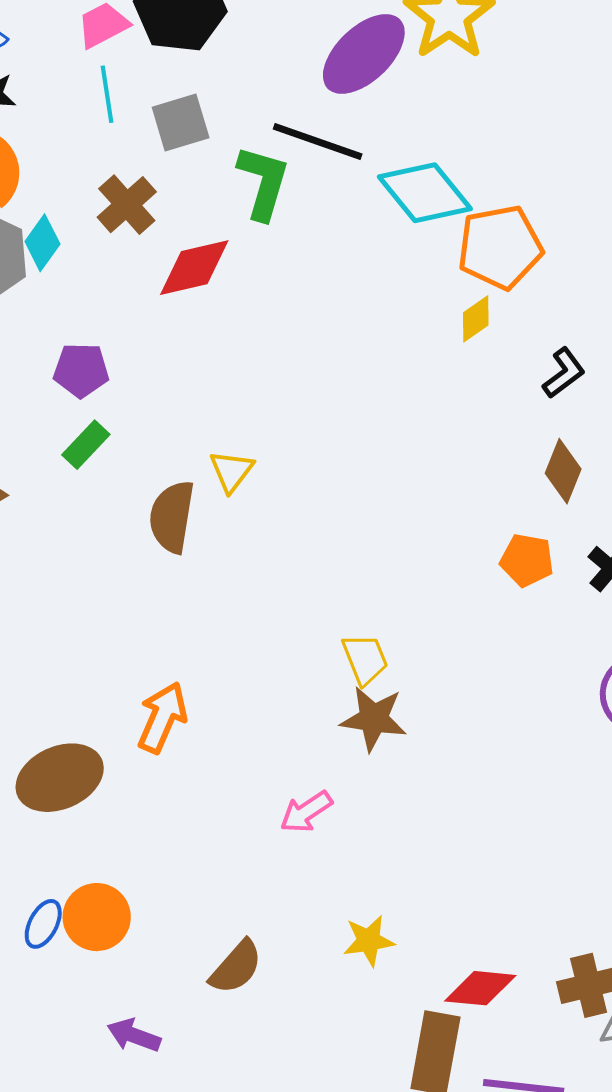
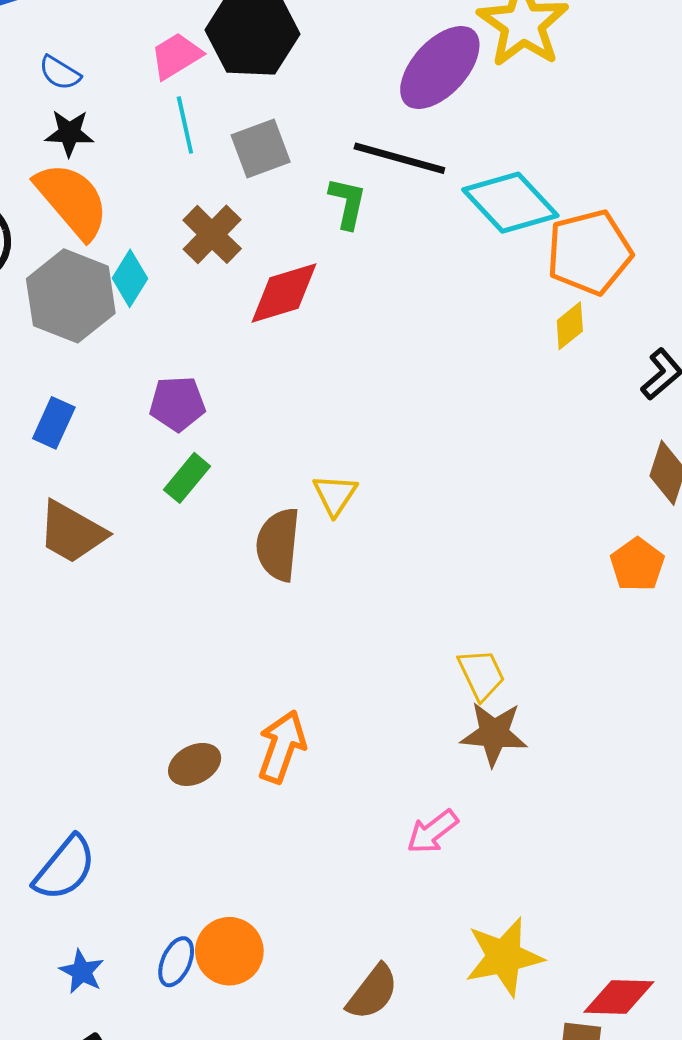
green L-shape: (263, 182) -> (348, 203), size x0.7
orange pentagon: (527, 560) -> (637, 565), turned 30
brown ellipse: (60, 778) -> (195, 764), moved, size x0.6
yellow star: (369, 941) -> (504, 957), size x1.5

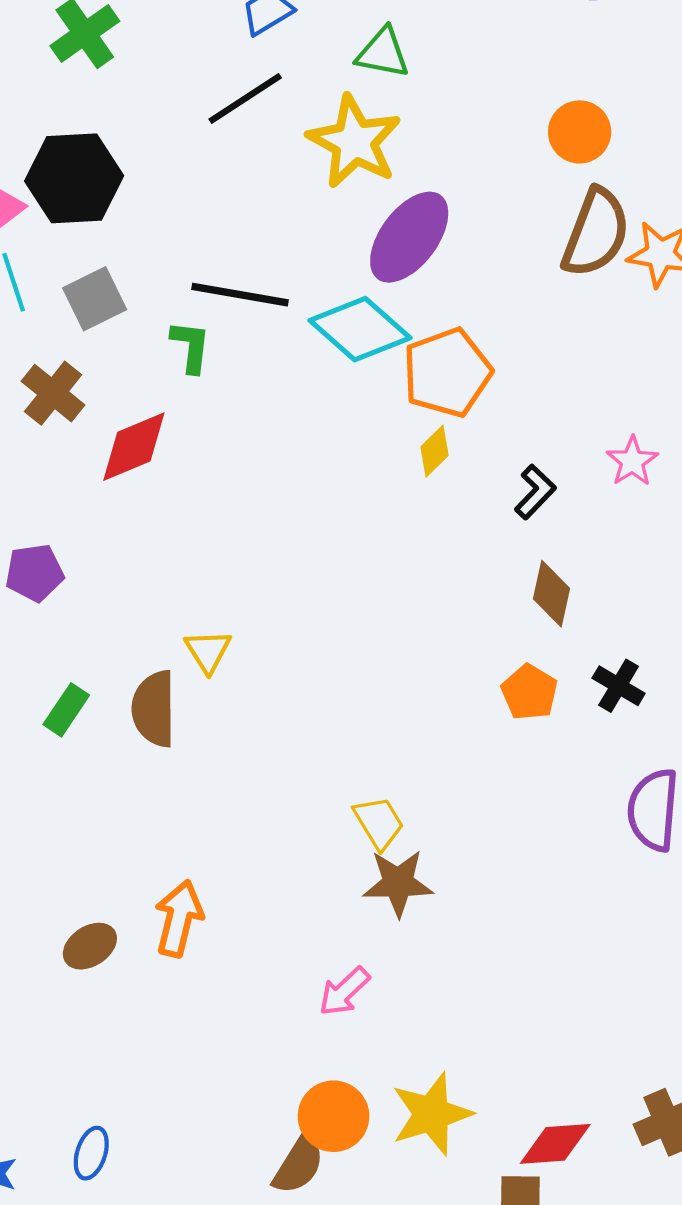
purple ellipse: (440, 67) -> (409, 237), moved
green rectangle: (187, 478) -> (66, 710), moved
orange circle: (229, 951) -> (333, 1116), moved

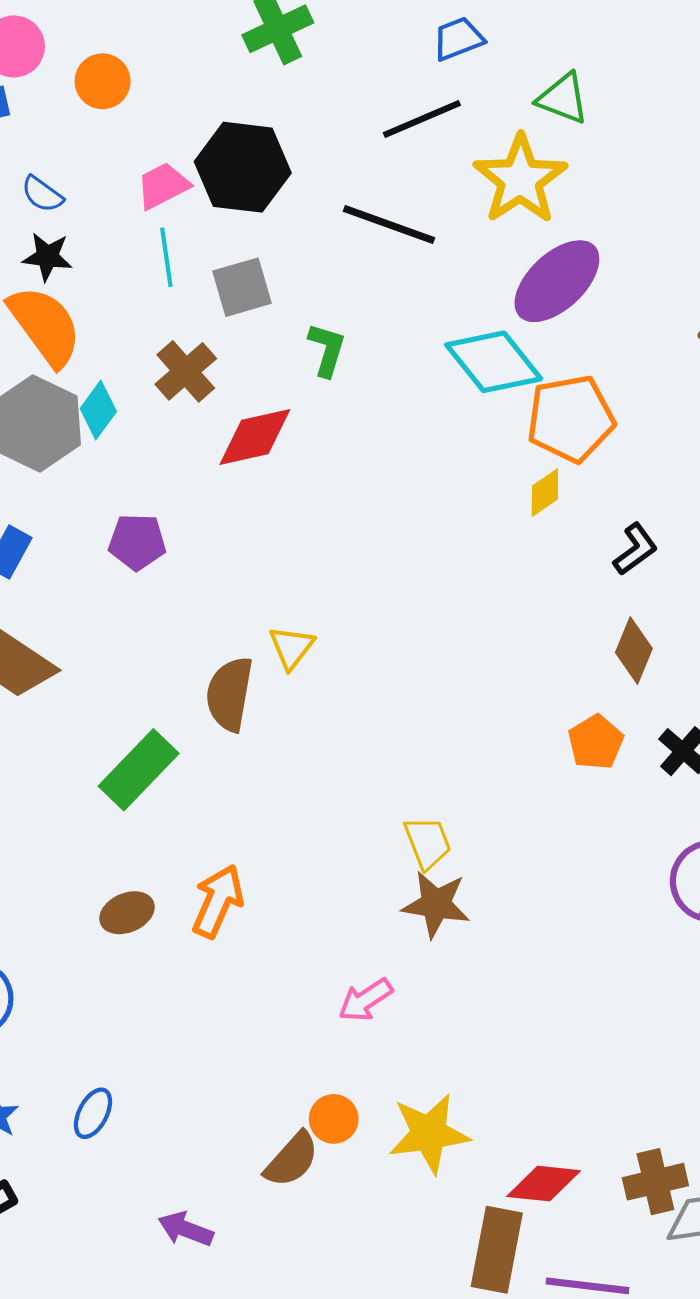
black line: (240, 295) -> (389, 224), moved
green rectangle: (66, 710) -> (139, 770), moved, size x1.6
orange circle: (333, 1116) -> (334, 1119), size x0.7

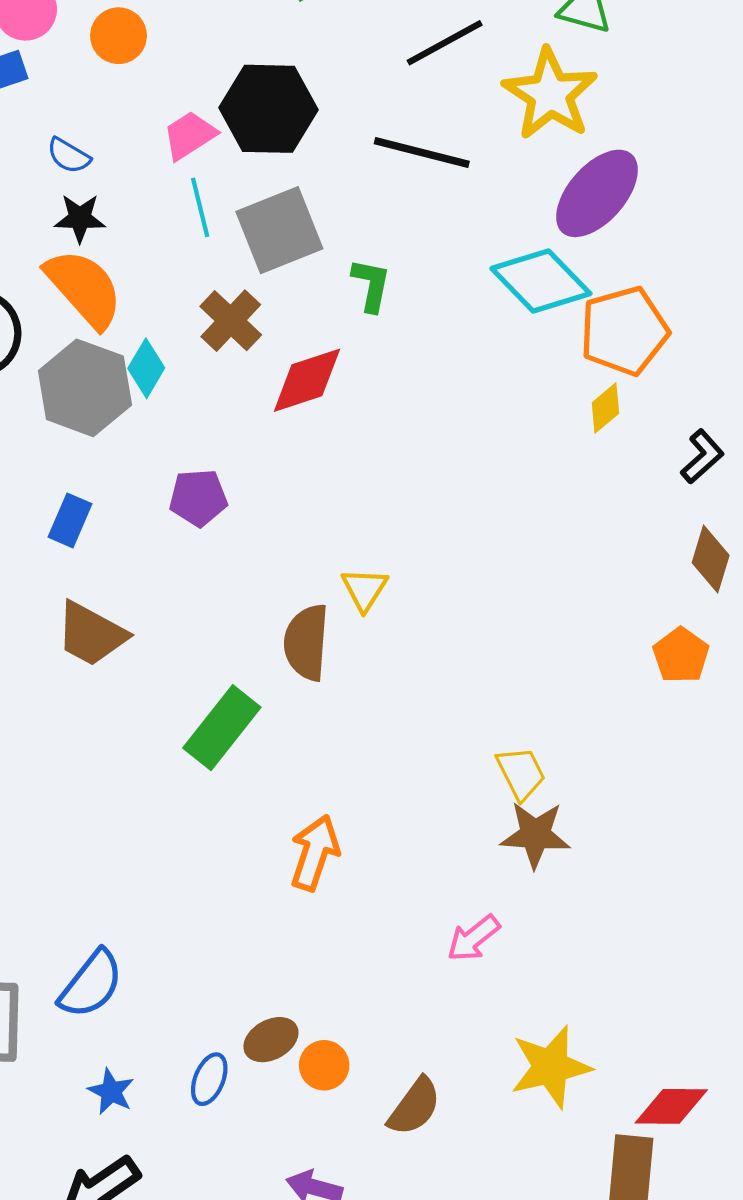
gray square: (242, 287) -> (279, 230), size x1.4
brown ellipse: (127, 913) -> (271, 1040), moved
orange circle: (334, 1119) -> (324, 1065), moved

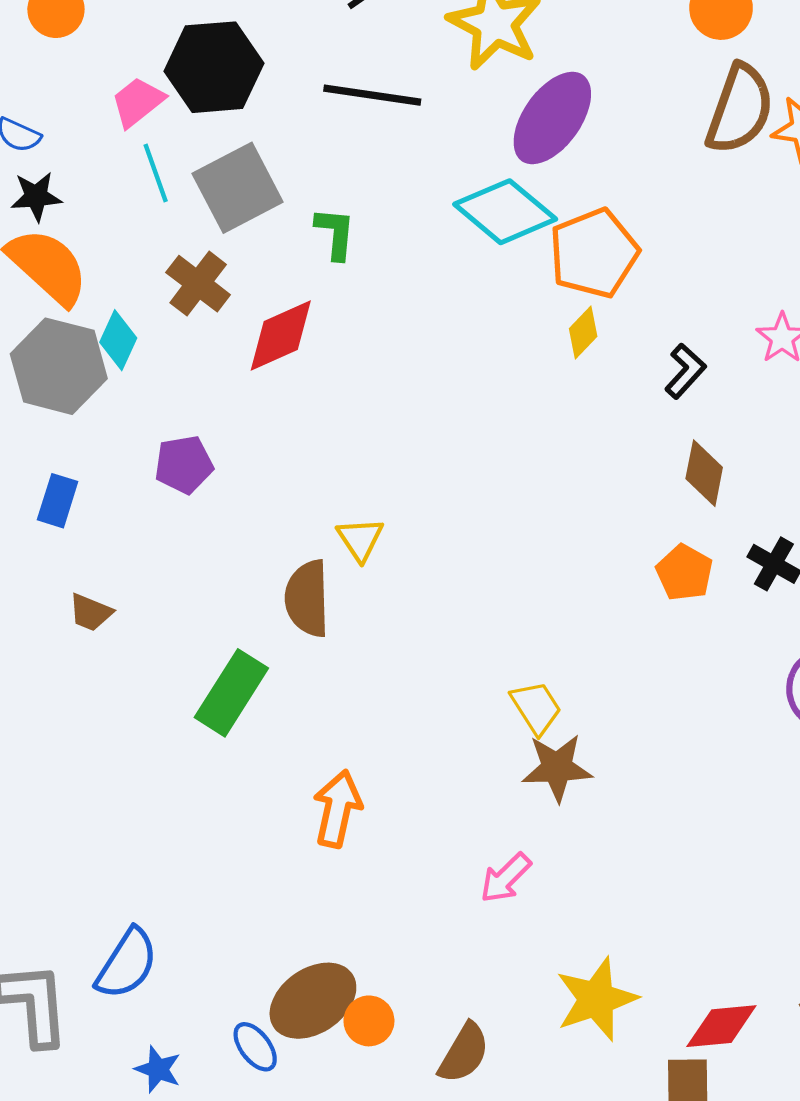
brown trapezoid: (91, 634) -> (91, 612), size x0.6
brown ellipse: (271, 1040) -> (313, 1001), size x1.6
blue ellipse: (209, 1079) -> (255, 1047), turned -54

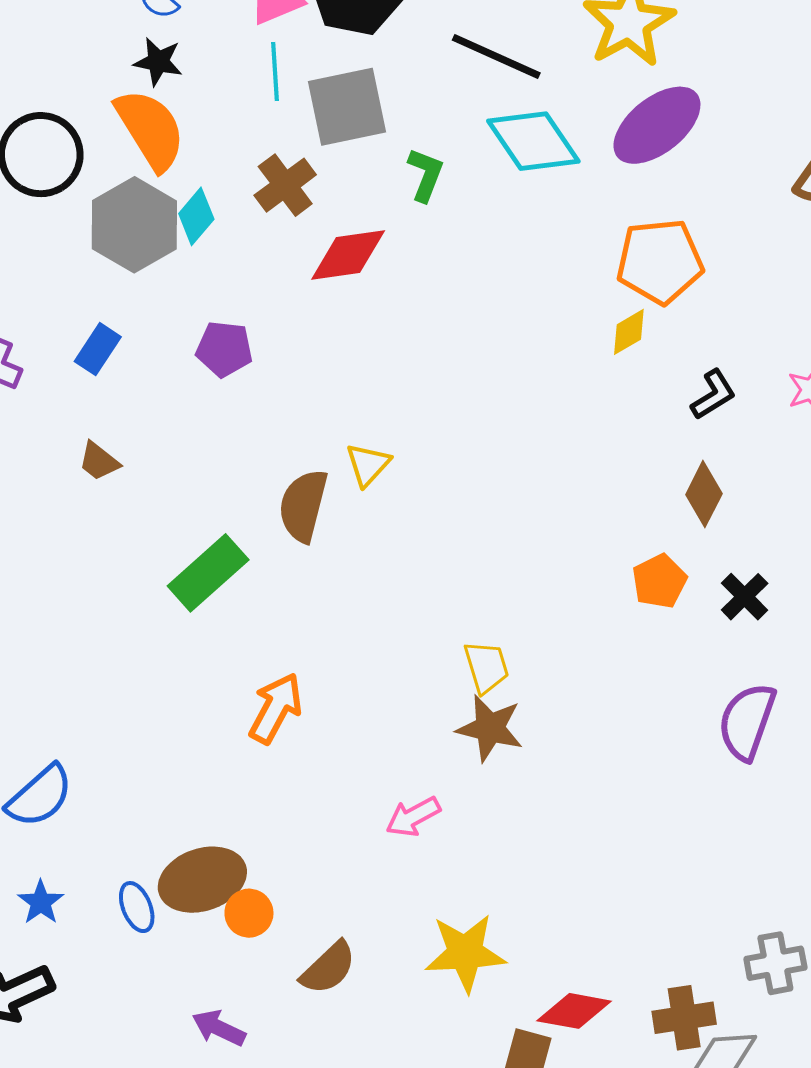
cyan diamond: (505, 212) -> (533, 141), moved

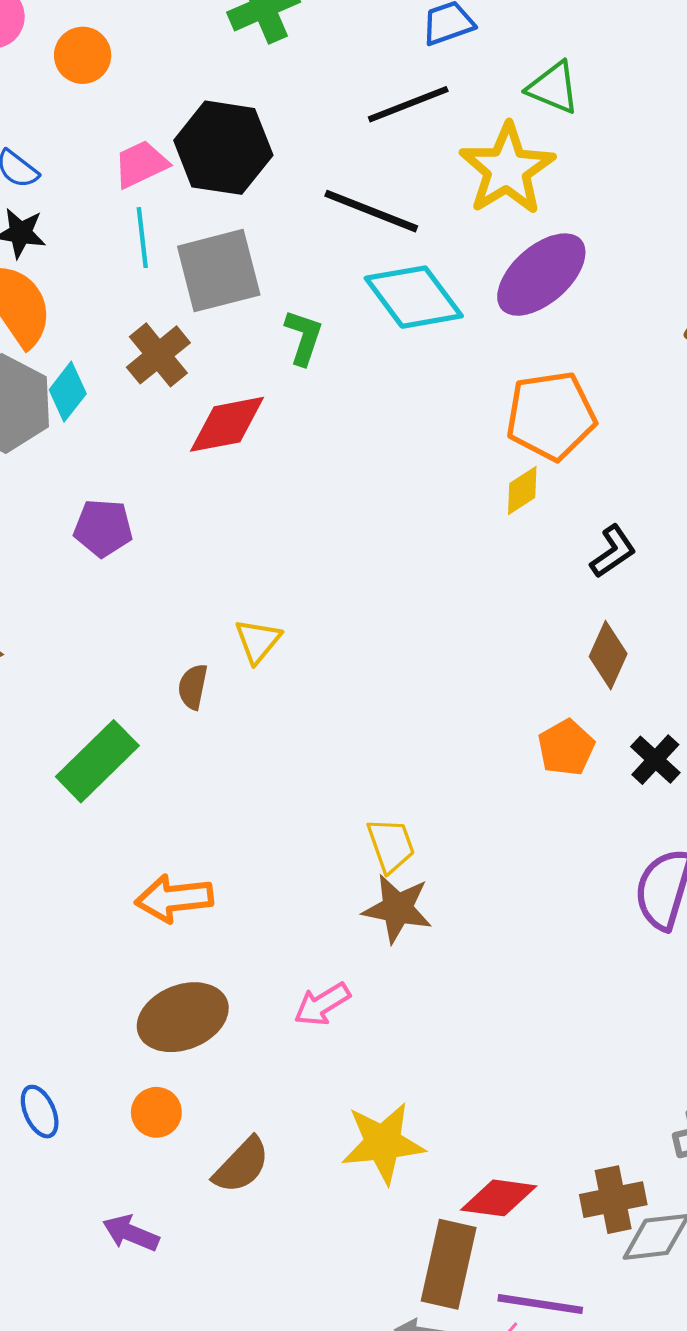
brown semicircle: (303, 506) -> (193, 687), size x0.6
orange arrow: (276, 708) -> (174, 898), turned -122
brown ellipse: (202, 880) -> (183, 1017), moved

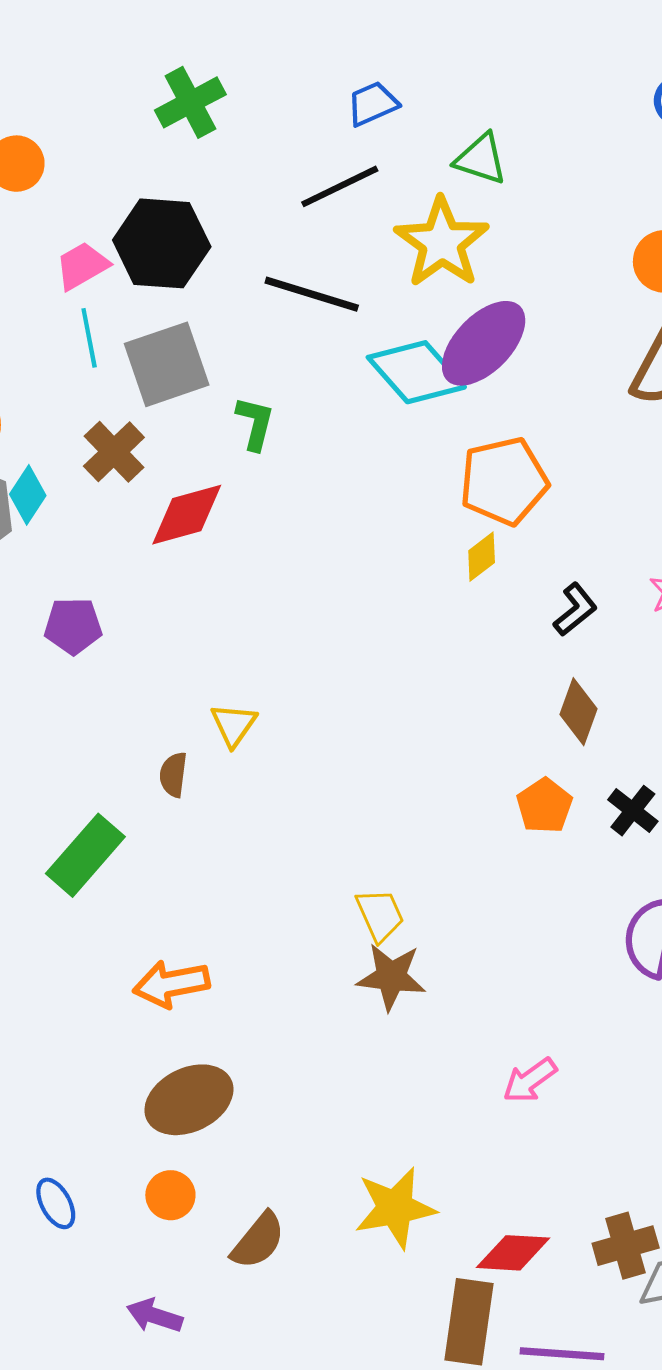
cyan diamond: (414, 297) -> (416, 372), moved
pink arrow: (322, 1004) -> (530, 1080), moved

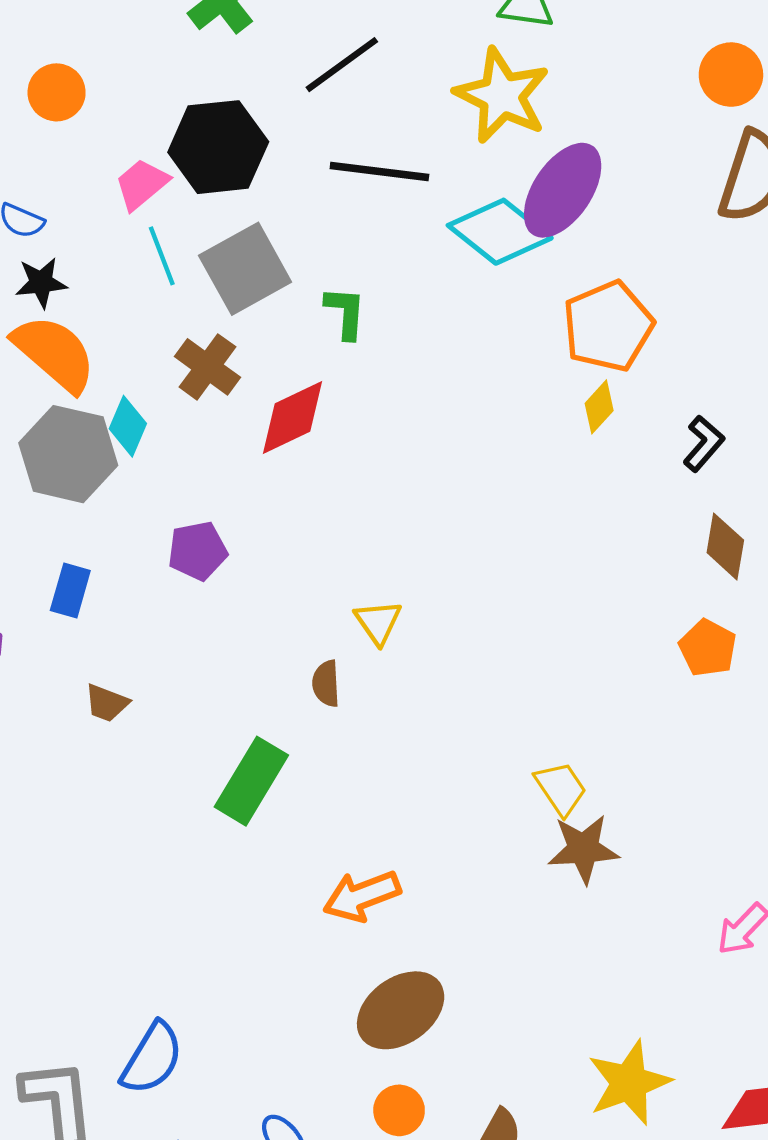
black line: (340, 186) -> (342, 65), moved

